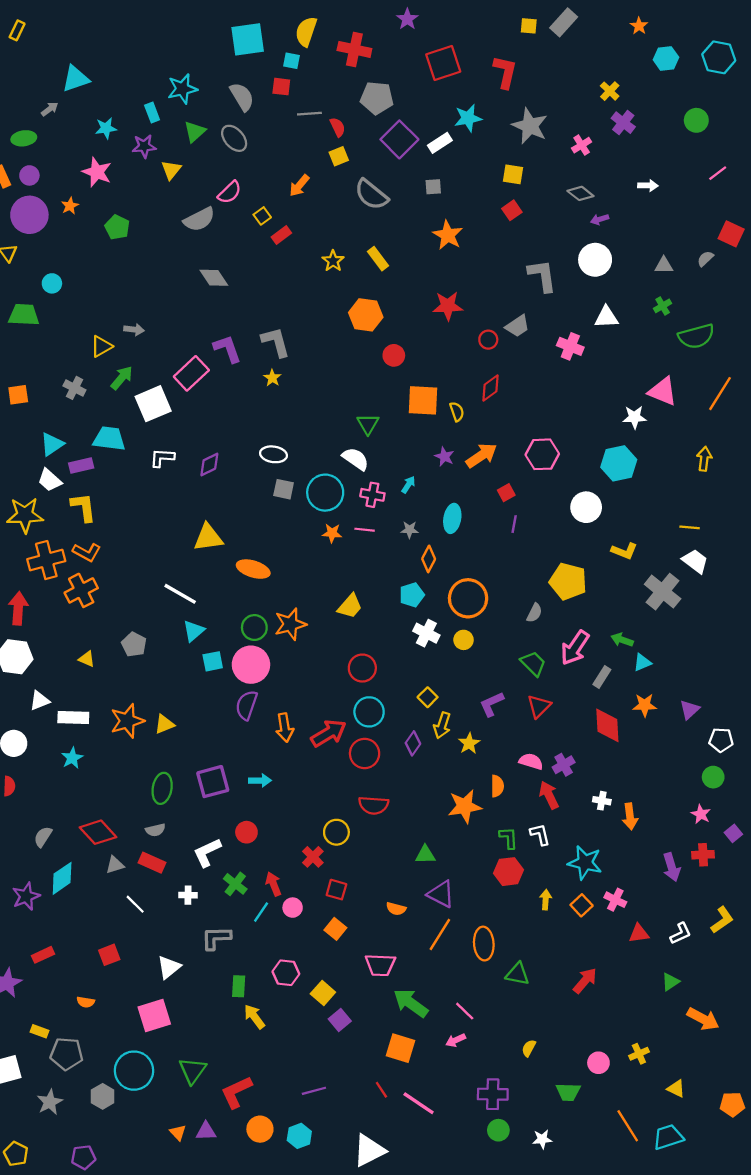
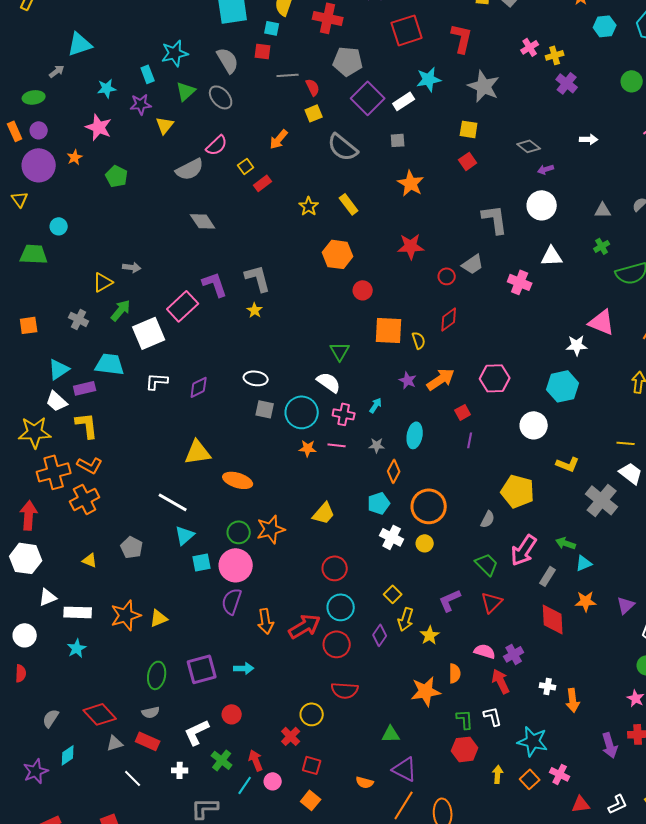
yellow cross: (610, 91) -> (555, 55), turned 30
pink cross: (582, 145) -> (530, 47), moved
cyan diamond: (62, 878) -> (68, 755), size x0.7

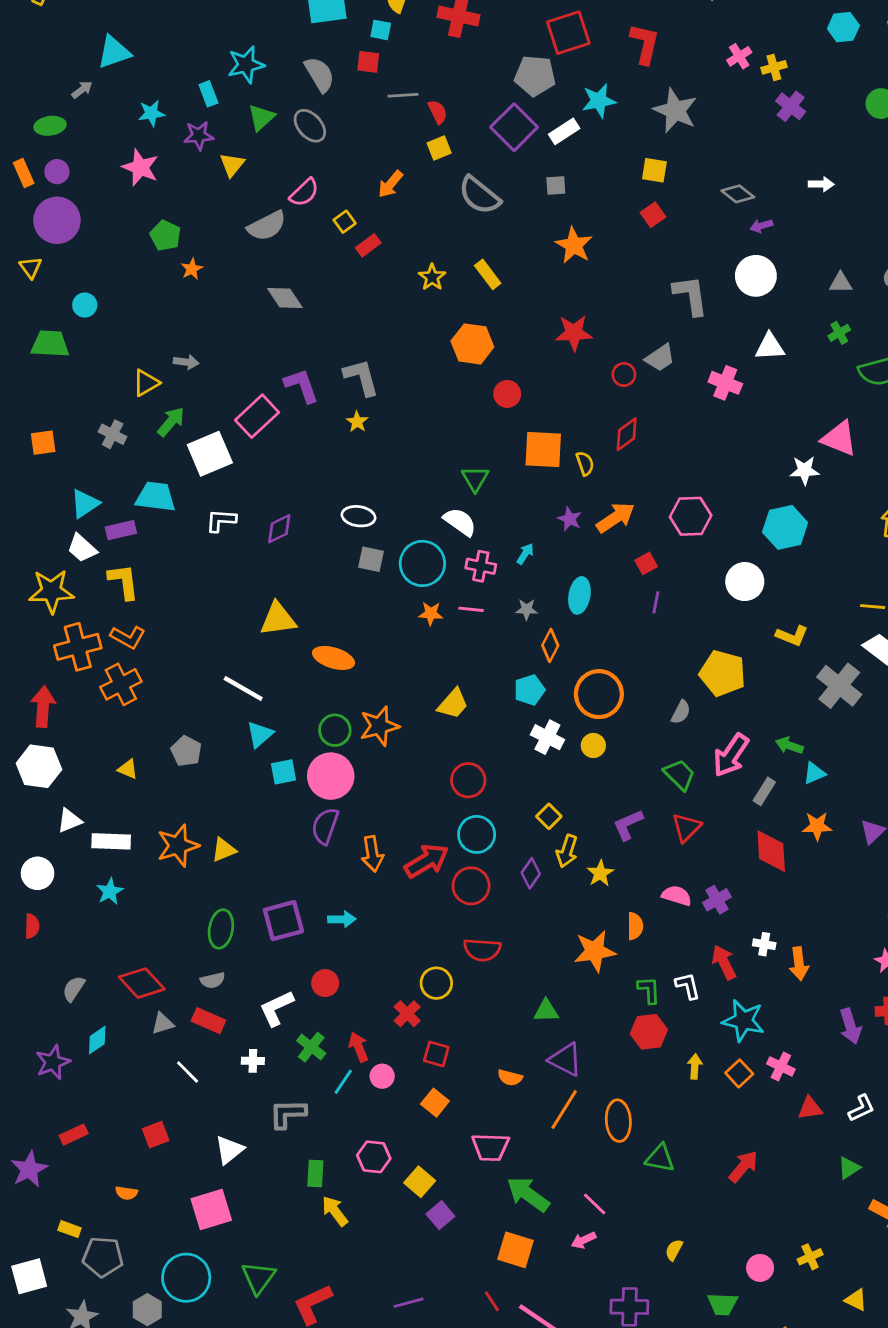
gray pentagon: (348, 61) -> (535, 76), moved
orange star: (75, 157) -> (192, 269), moved
red arrow: (501, 681) -> (724, 962), moved

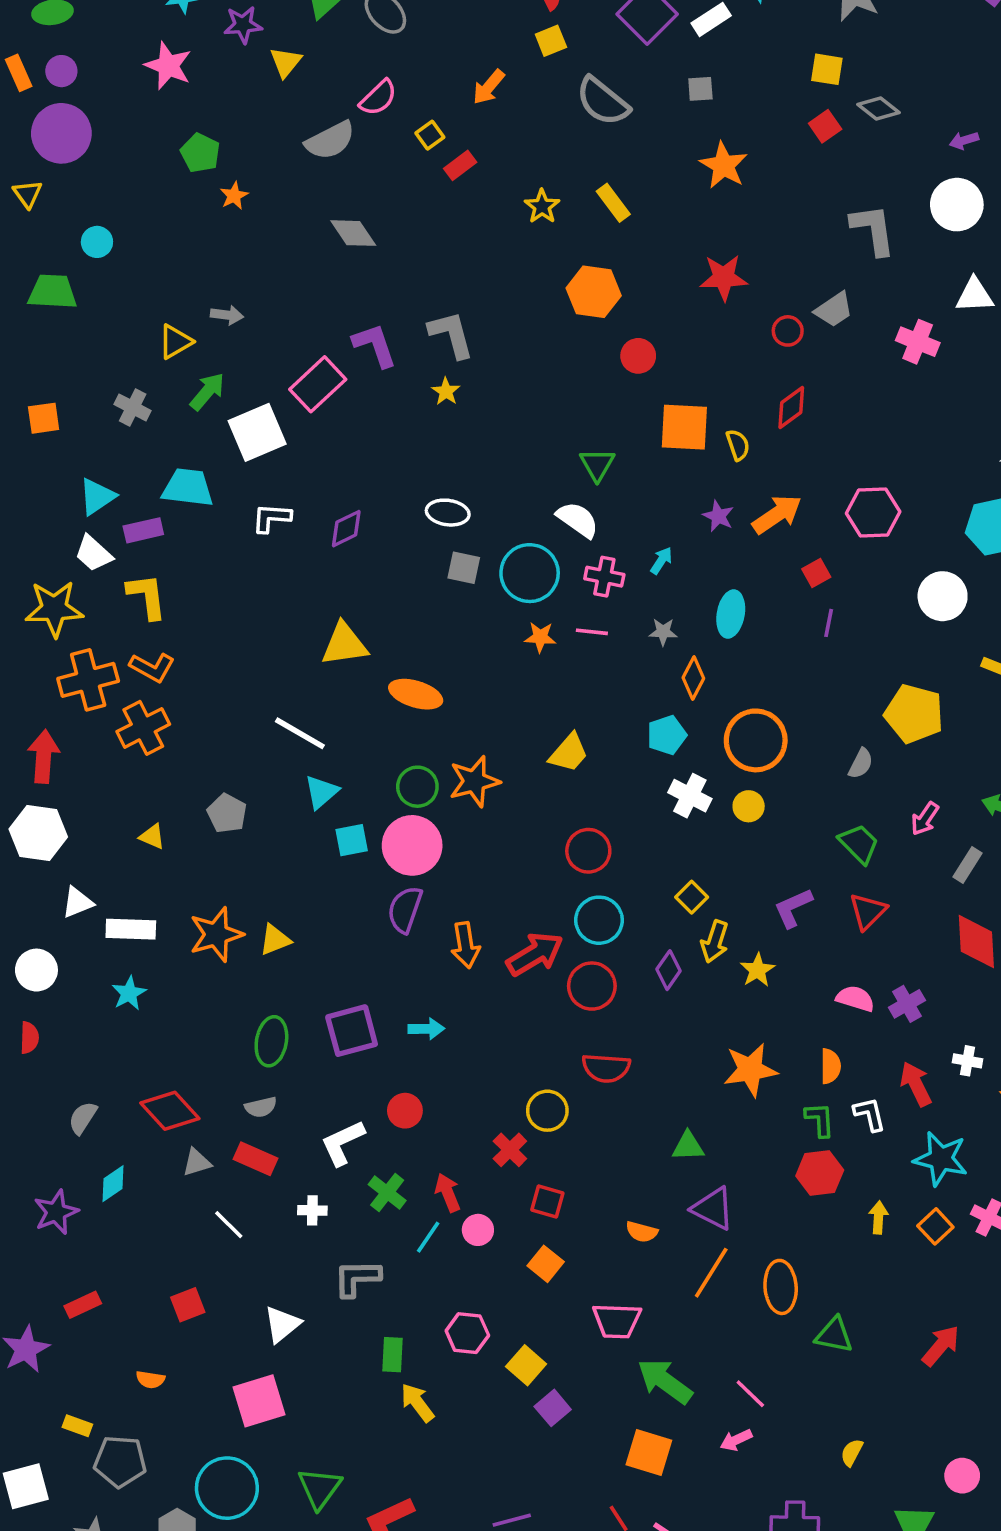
gray diamond: (738, 194) -> (878, 108), moved
pink arrow: (731, 755) -> (925, 819), size x0.6
orange semicircle: (635, 926) -> (830, 1066), moved

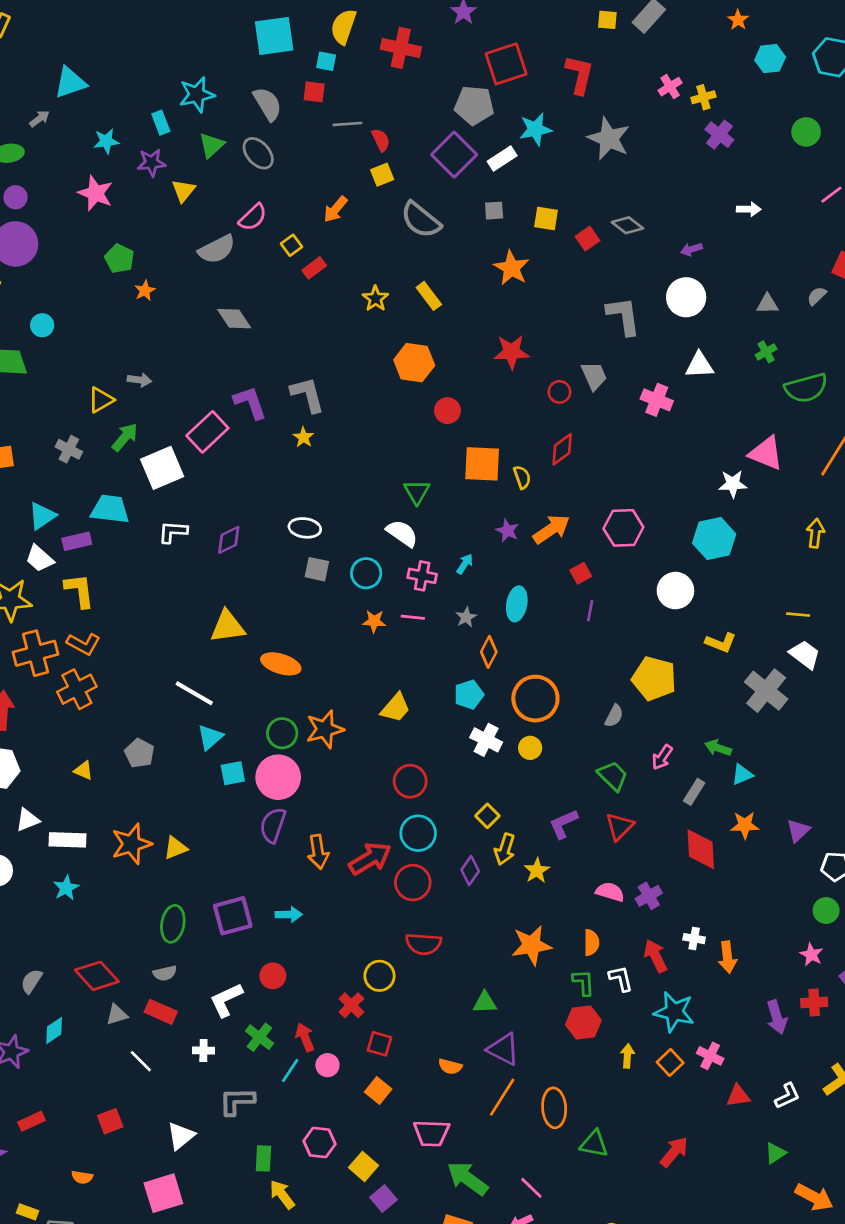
yellow square: (827, 69) -> (546, 219), moved
gray trapezoid: (834, 310) -> (594, 376), turned -80
cyan circle: (530, 573) -> (366, 573), size x0.7
gray star: (663, 632) -> (466, 617), turned -30

